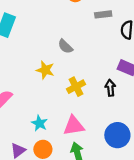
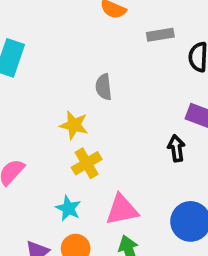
gray semicircle: (65, 46) -> (104, 87), turned 42
yellow cross: (76, 87) -> (87, 163), moved

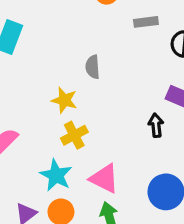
cyan star: (68, 208) -> (56, 175), size x1.4
pink triangle: (122, 210) -> (104, 179), turned 36

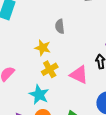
pink triangle: (104, 179) -> (79, 75), moved

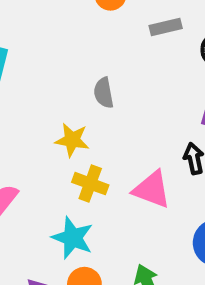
yellow cross: (50, 69) -> (90, 184), turned -35

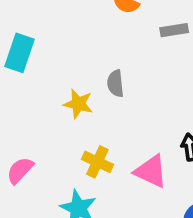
yellow star: (72, 140) -> (78, 104), moved

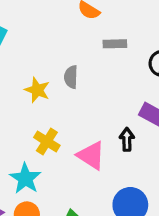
gray rectangle: (174, 30) -> (115, 44), moved

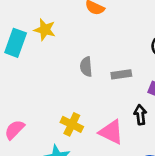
gray rectangle: (115, 44) -> (121, 74), moved
yellow star: (37, 90) -> (45, 30), moved

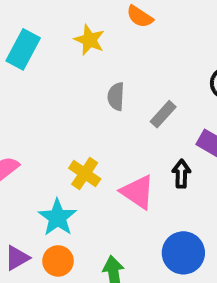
yellow star: (45, 30) -> (89, 40), moved
gray rectangle: (121, 74) -> (163, 114), turned -48

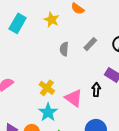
gray rectangle: (163, 114) -> (90, 44), moved
cyan star: (57, 217) -> (48, 112), moved

